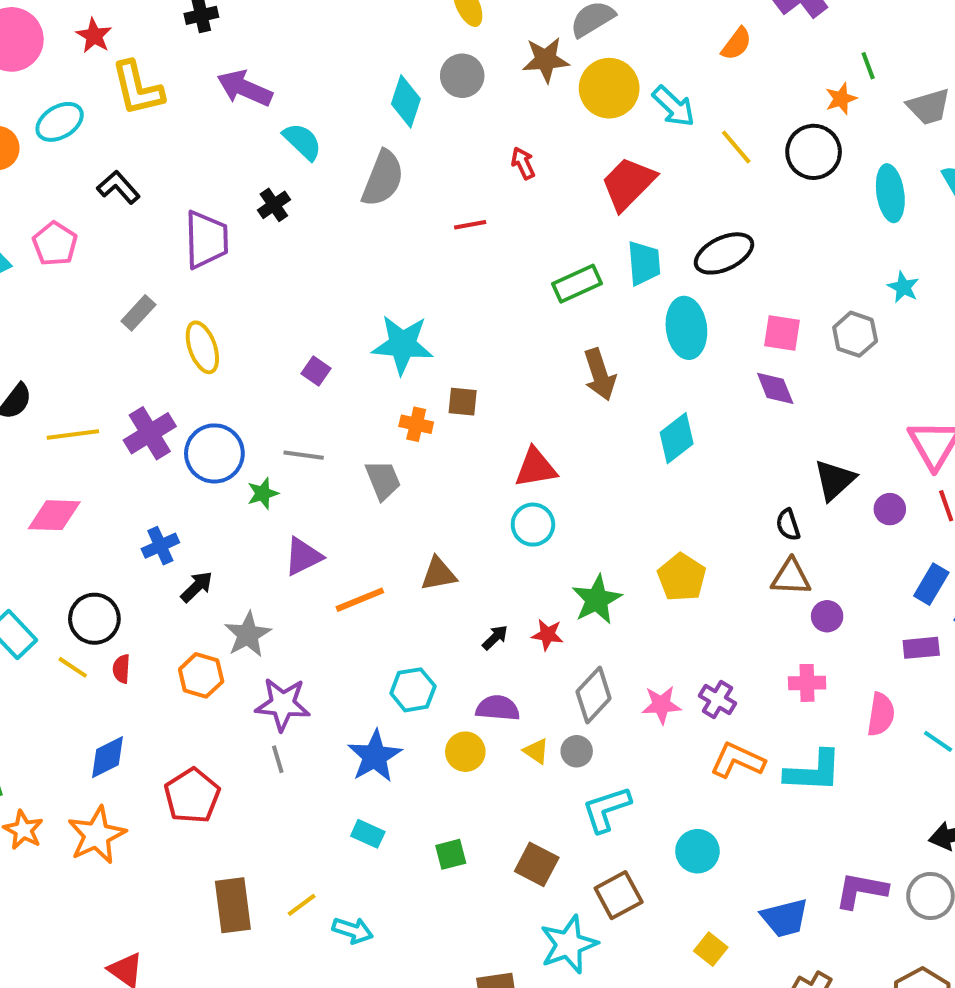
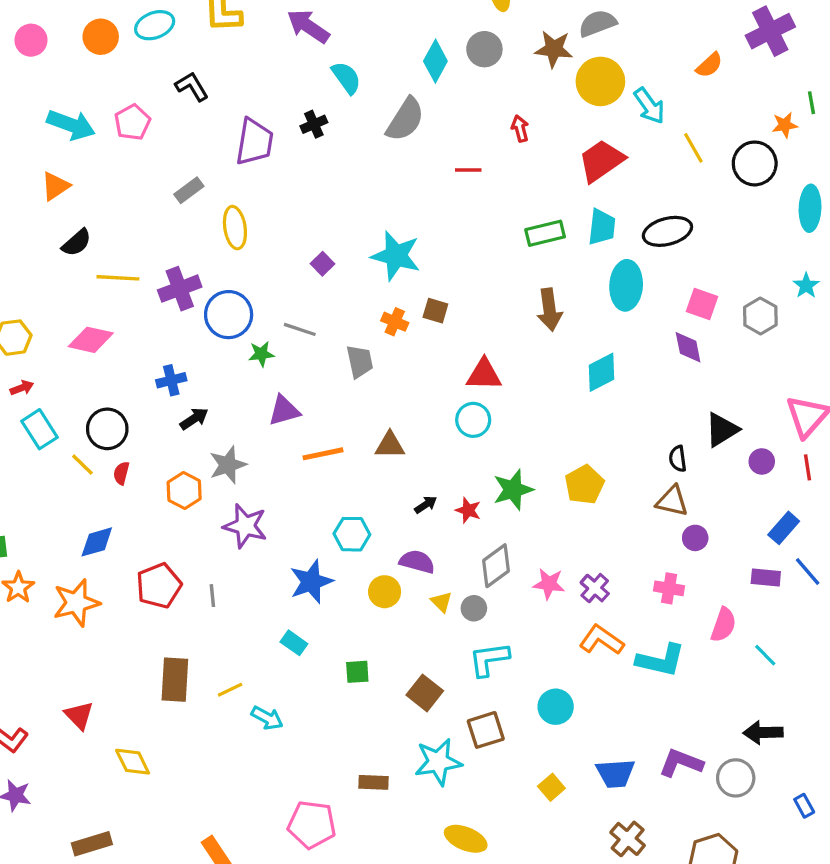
gray line: (278, 759) -> (212, 596), moved

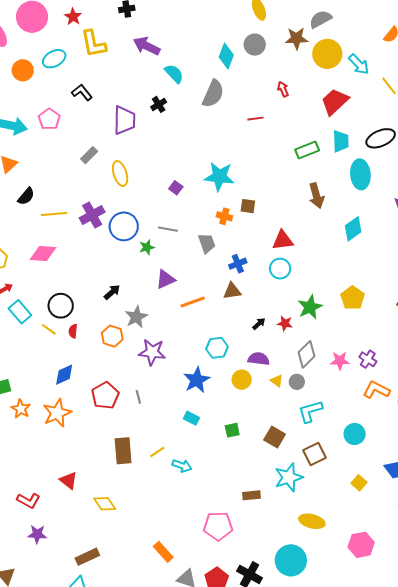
blue cross: (171, 380) -> (238, 264), moved

